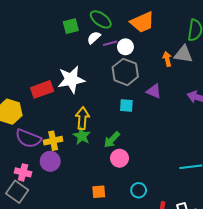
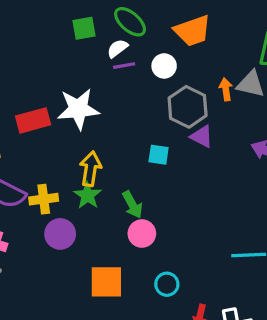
purple line: (110, 43) -> (124, 66), moved
gray hexagon: (125, 72) -> (188, 107), moved
green arrow: (112, 140) -> (132, 205), turned -78
purple circle: (50, 161) -> (60, 234), moved
orange square: (99, 192) -> (106, 282), size x1.6

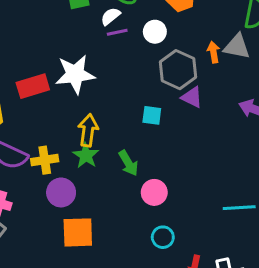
pink circle: (142, 234) -> (154, 192), moved
orange square: (106, 282) -> (78, 232), moved

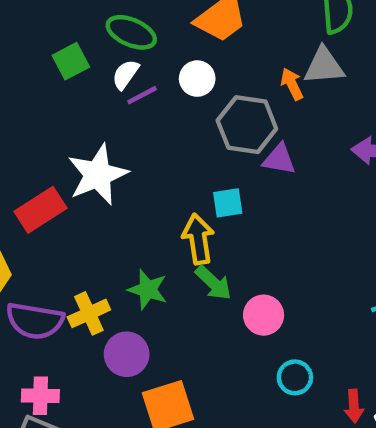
yellow arrow: (88, 130) -> (198, 239), moved

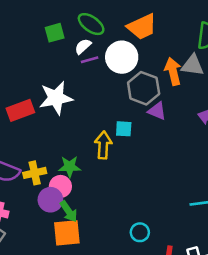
white circle: (197, 79) -> (122, 57), size x1.6
orange arrow: (292, 84) -> (173, 71), size x1.5
green arrow: (213, 283) -> (69, 211), moved
green star: (148, 289) -> (70, 167), turned -30
pink circle: (264, 315) -> (60, 186), moved

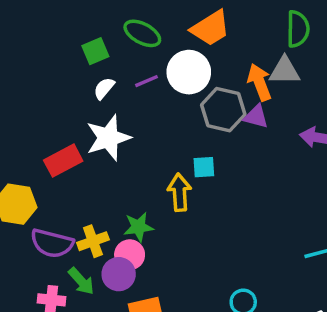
white semicircle: (83, 46) -> (104, 88), moved
purple triangle: (157, 111) -> (256, 117), moved
green arrow: (69, 211) -> (81, 281), moved

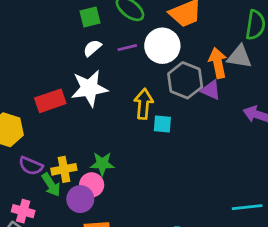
yellow arrow: (179, 192) -> (144, 104), moved
purple semicircle: (52, 243) -> (31, 166), size x0.7
green arrow: (81, 281) -> (51, 185), moved

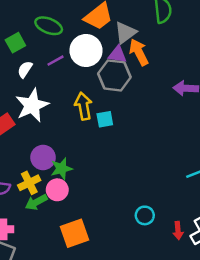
gray triangle: (239, 57) -> (125, 33), moved, turned -30
purple triangle: (211, 90) -> (117, 54), moved
green arrow: (51, 185) -> (36, 202), moved, turned 110
purple circle: (80, 199) -> (43, 157), moved

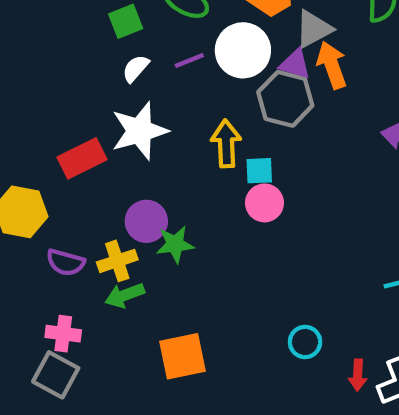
pink circle: (57, 190) -> (264, 203), moved

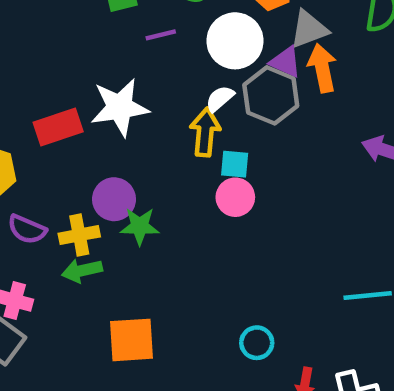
purple line: (189, 60) -> (161, 35), moved
white semicircle: (136, 68) -> (220, 99), moved

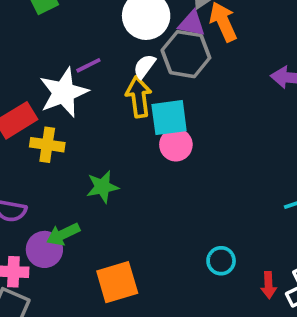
purple line: (161, 35) -> (88, 65), moved
cyan square: (235, 164) -> (169, 118), size x1.5
purple circle: (114, 199) -> (44, 249), moved
yellow cross: (79, 235) -> (47, 145), moved, turned 32

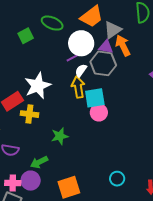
purple line: (88, 65) -> (73, 58), moved
purple circle: (44, 249) -> (31, 181), moved
cyan circle: (221, 261) -> (117, 179), moved

